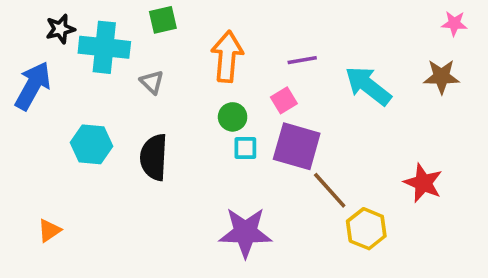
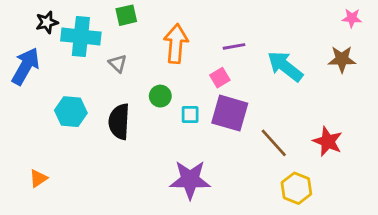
green circle: (233, 117) -> (160, 96), moved
brown line: (330, 190) -> (274, 143), moved
yellow hexagon: (366, 229) -> (296, 188), moved

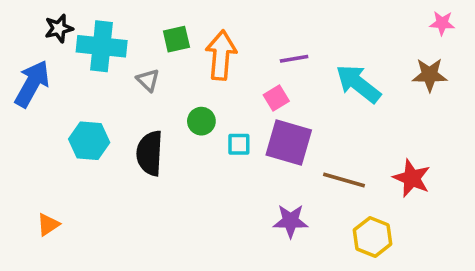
green square: (126, 15) -> (176, 39), moved
brown line: (274, 143) -> (344, 180), turned -32
purple star: (190, 180) -> (291, 221), moved, size x0.7

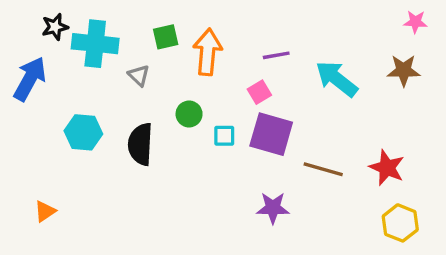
yellow hexagon: (373, 237) -> (400, 223), moved

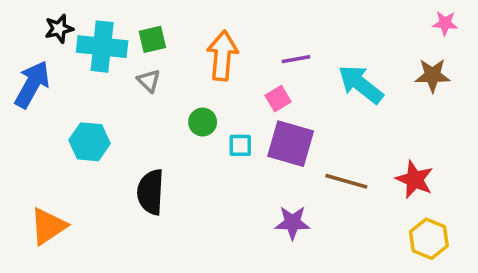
green square: (166, 37) -> (152, 39), moved
black semicircle: (140, 144) -> (151, 192), moved
orange triangle: (45, 211) -> (48, 226), size x1.6

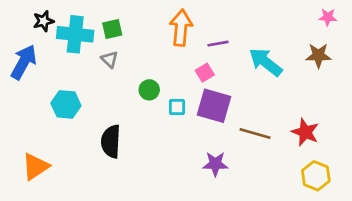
orange arrow: (222, 56) -> (181, 28), moved

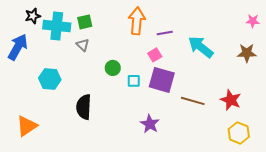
pink star: (328, 17) -> (253, 21), moved
brown star: (318, 55) -> (247, 53), moved
purple star: (215, 164) -> (150, 124), moved, turned 30

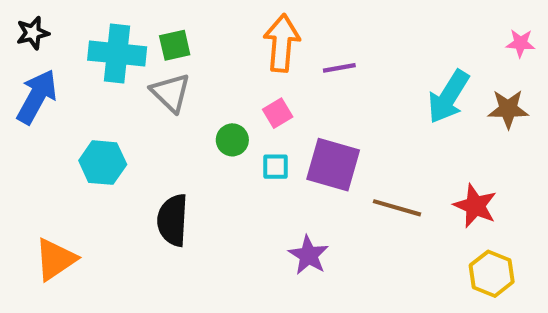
black star: (33, 16) -> (33, 33), moved
gray triangle: (83, 45) -> (171, 93), size x1.5
cyan arrow: (201, 47) -> (448, 97), moved, turned -96
pink square: (155, 55) -> (278, 113), moved

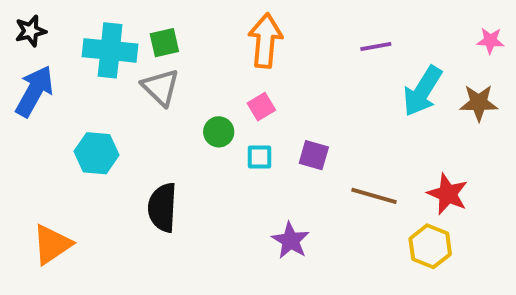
purple line: (339, 68) -> (376, 46), moved
purple square: (333, 165) -> (314, 155), size x0.6
yellow hexagon: (492, 274) -> (430, 246), moved

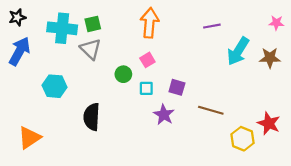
red star: (448, 194) -> (269, 123), moved
purple star: (290, 241) -> (164, 115), moved

